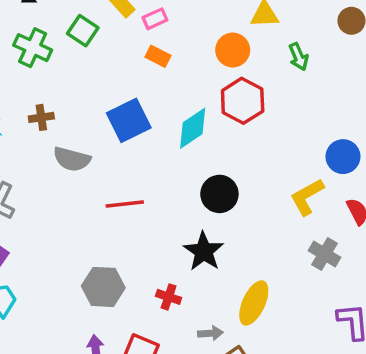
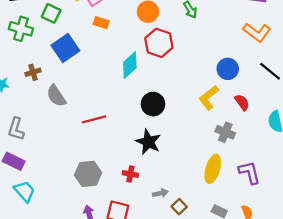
blue square: (129, 120) -> (65, 48), moved
gray semicircle: (72, 159) -> (56, 96), turned 50
yellow ellipse: (254, 303) -> (213, 169), moved

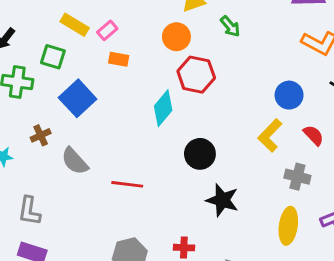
red line: (94, 119) -> (127, 184), turned 30
black star: (148, 142) -> (222, 200), moved

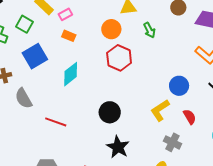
cyan diamond: (163, 108) -> (71, 74), moved

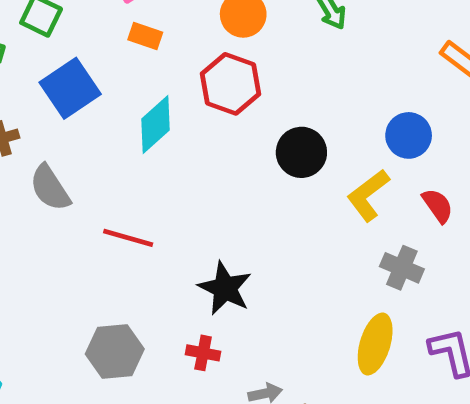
red hexagon: (119, 58) -> (230, 84), moved
black circle: (110, 112) -> (301, 152), moved
black star: (118, 147) -> (225, 288), moved

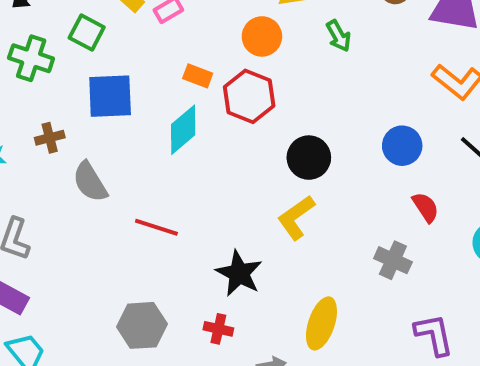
orange rectangle: (145, 36) -> (198, 76), moved
blue square: (70, 88) -> (110, 96), turned 30
yellow L-shape: (368, 195) -> (296, 217), moved
yellow ellipse: (375, 344) -> (321, 323), moved

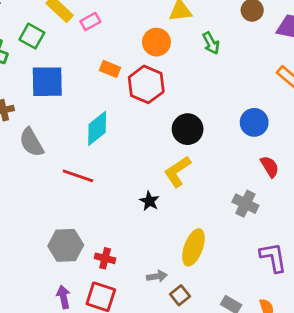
cyan diamond: (183, 130) -> (97, 128), moved
black star: (239, 273) -> (149, 201), moved, size x0.6
red cross: (218, 329) -> (105, 258), moved

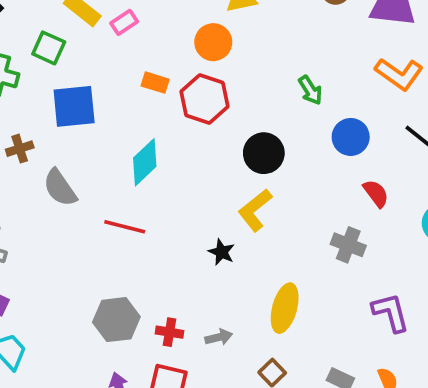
green arrow: (211, 43) -> (310, 90), moved
gray arrow: (157, 276) -> (219, 337), moved

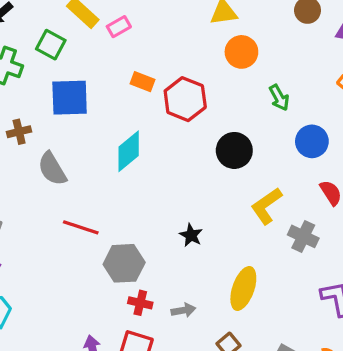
orange circle: (213, 42) -> (241, 52), moved
yellow L-shape: (255, 210) -> (266, 206), moved
red line: (125, 227) -> (81, 227), moved
gray hexagon: (116, 320) -> (124, 263), moved

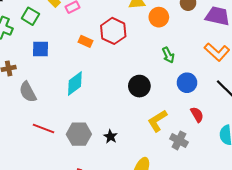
orange circle: (241, 52) -> (159, 17), moved
blue square: (70, 98) -> (40, 49), size x0.7
red hexagon: (185, 99) -> (113, 31), moved
gray hexagon: (124, 263) -> (79, 134), moved

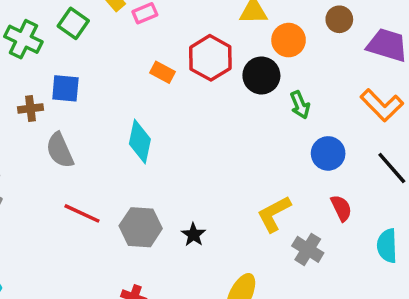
blue square: (40, 49) -> (65, 88), moved
cyan diamond: (75, 83) -> (140, 142), turned -45
black circle: (139, 86) -> (261, 75), moved

